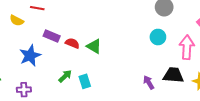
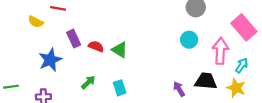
purple rectangle: (52, 36) -> (74, 39), turned 42
cyan rectangle: (85, 81) -> (120, 88), moved

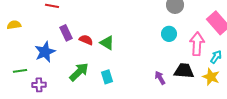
yellow semicircle: (36, 22) -> (14, 25), moved, turned 144
green arrow: (88, 82) -> (79, 72), size x1.5
green line: (11, 87) -> (20, 71), moved

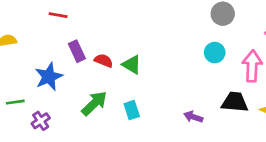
purple arrow: (160, 78) -> (193, 117), moved, turned -40
purple cross: (39, 85) -> (41, 121), turned -32

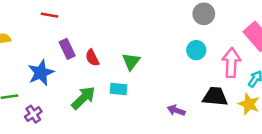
red semicircle: (104, 61) -> (92, 58), turned -138
green triangle: (132, 65) -> (131, 61), moved, turned 36
cyan rectangle: (132, 110) -> (119, 89), moved, turned -66

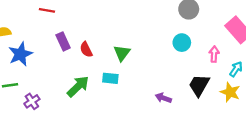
pink arrow: (231, 63) -> (214, 54), size x0.6
blue star: (41, 73) -> (20, 54), moved
black trapezoid: (215, 97) -> (199, 85), turned -65

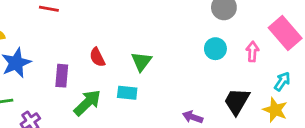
purple rectangle: (63, 41) -> (62, 76), moved, turned 30
pink arrow: (214, 54) -> (252, 52), moved

